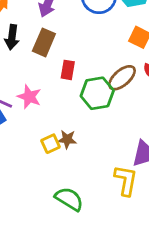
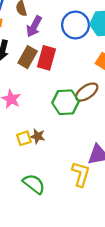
red rectangle: (68, 70) -> (47, 58), moved, size x1.5

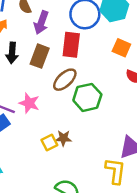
red rectangle: (47, 58) -> (71, 45), moved
brown ellipse: (87, 92) -> (65, 80), moved

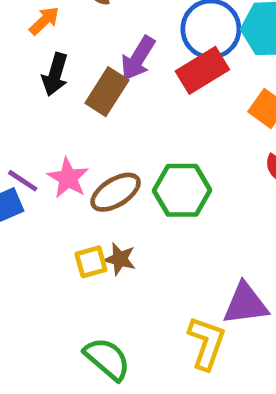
purple arrow: (41, 23) -> (138, 58), moved
red rectangle: (71, 45) -> (202, 70), moved, turned 40
brown ellipse: (65, 80) -> (116, 192), moved

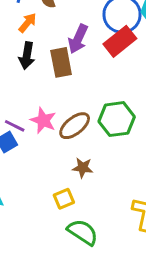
orange arrow: (44, 21) -> (27, 23), moved
brown rectangle: (107, 92) -> (61, 62), turned -36
yellow square: (91, 262) -> (64, 199), moved

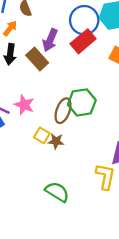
brown rectangle: (61, 62) -> (37, 59), turned -30
brown ellipse: (75, 126) -> (63, 111), moved, turned -30
yellow square: (64, 199) -> (42, 135), moved, turned -35

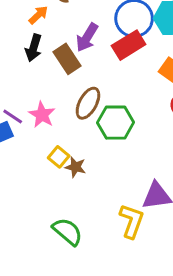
brown ellipse: (63, 111) -> (88, 103), moved

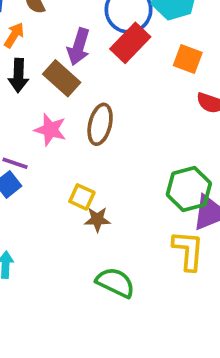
pink star: (42, 115) -> (50, 130), moved
green hexagon: (116, 123) -> (189, 189), moved
brown star: (75, 167) -> (97, 219), moved

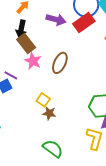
purple arrow: (79, 47) -> (56, 20), turned -102
brown rectangle: (62, 78) -> (26, 43), moved

